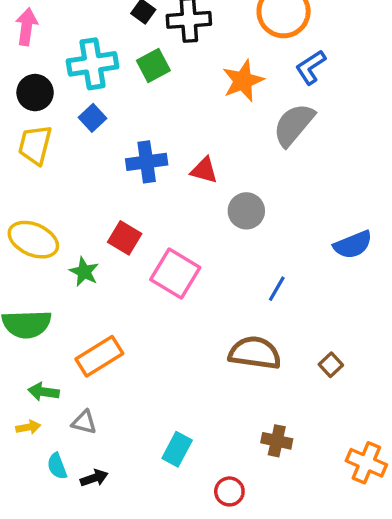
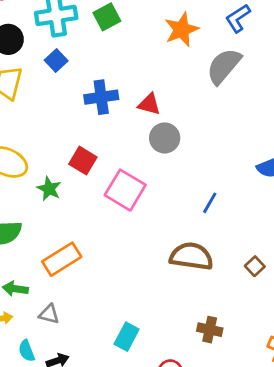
gray circle: (246, 211) -> (165, 138), moved

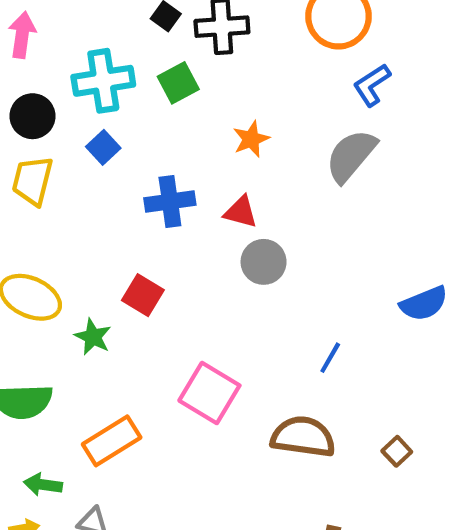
orange star: (182, 30) -> (251, 139), moved, size x0.7
pink square: (125, 190) -> (209, 393), moved

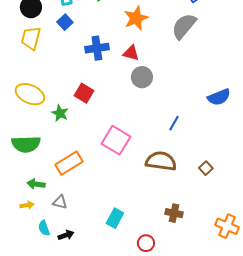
orange star: (251, 139) -> (136, 18), size x1.4

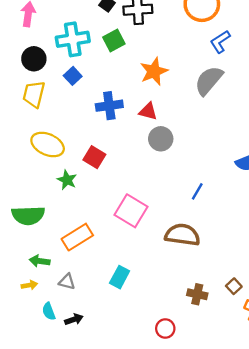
yellow ellipse: (30, 94) -> (48, 145), moved
brown square: (206, 168) -> (234, 286), moved
cyan rectangle: (115, 218) -> (120, 277), moved

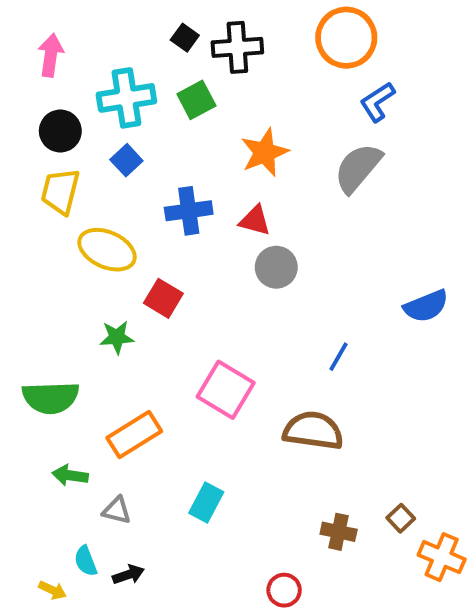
yellow ellipse: (48, 145) -> (107, 250), moved
green star: (67, 180) -> (117, 337), turned -30
yellow arrow: (29, 285) -> (53, 590), moved, turned 35

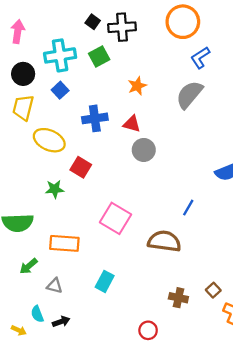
orange star: (265, 152) -> (137, 86), size x0.7
blue line: (339, 357) -> (188, 208), moved
orange rectangle: (134, 434) -> (64, 243), turned 36
green arrow: (70, 475) -> (29, 266), turned -48

